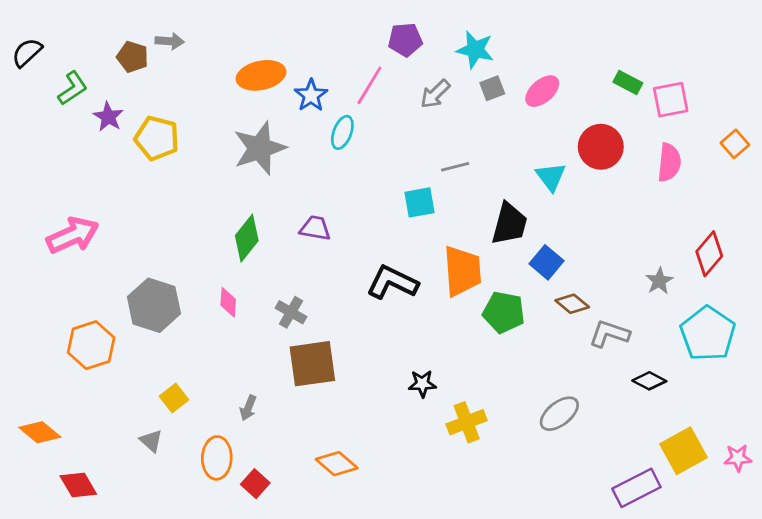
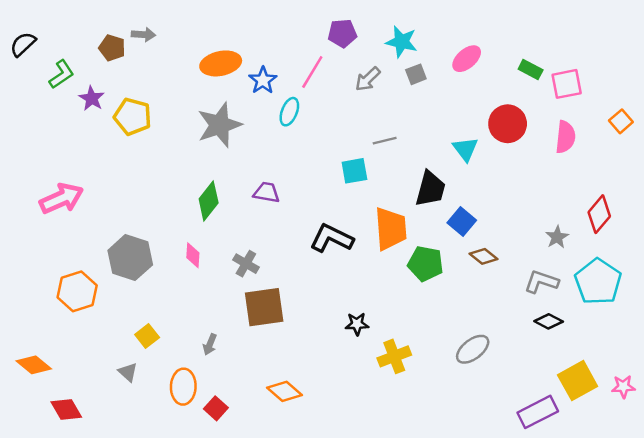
pink ellipse: (542, 91) -> (467, 59), moved
gray L-shape: (609, 334) -> (541, 282), moved

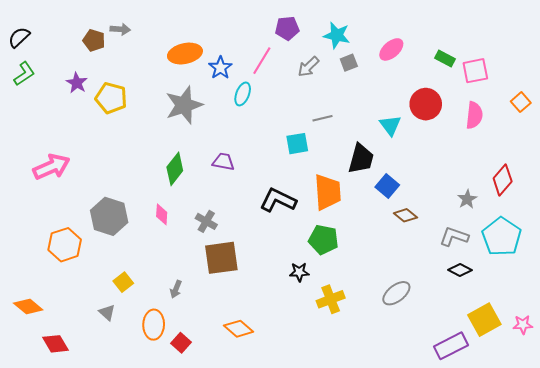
green L-shape: (61, 74) -> (24, 74), moved
green pentagon: (426, 264) -> (324, 240), moved

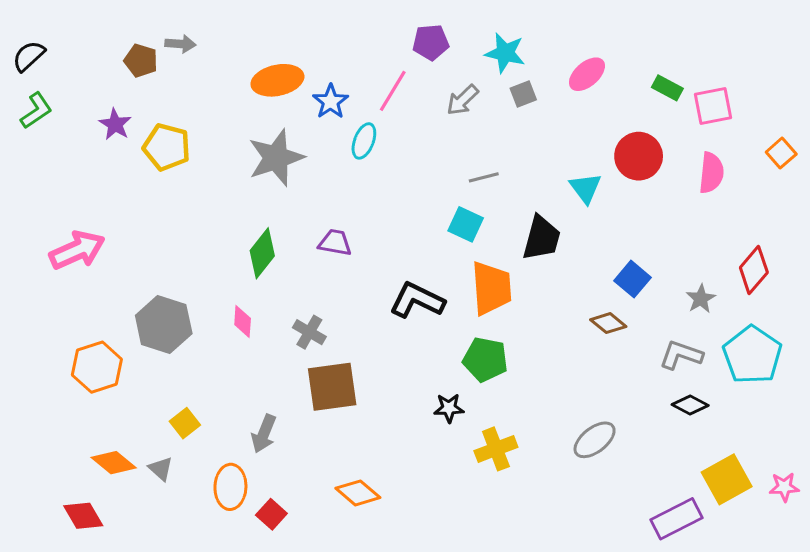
cyan square: (297, 144) -> (466, 224), moved, turned 35
blue square: (387, 186) -> (632, 279), moved
gray arrow: (176, 289) -> (264, 434), size x1.4
orange diamond: (28, 306) -> (114, 463), moved

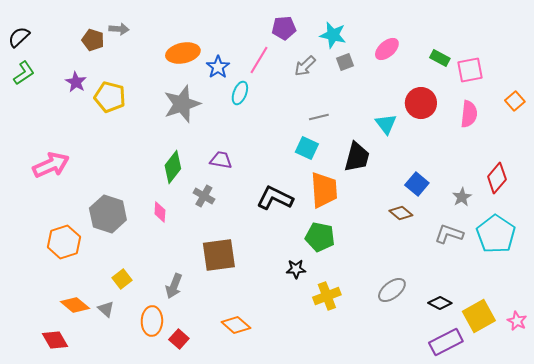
gray cross: (309, 332) -> (204, 196), moved
black diamond: (690, 405) -> (440, 303), moved
pink star: (784, 487) -> (517, 321), turned 30

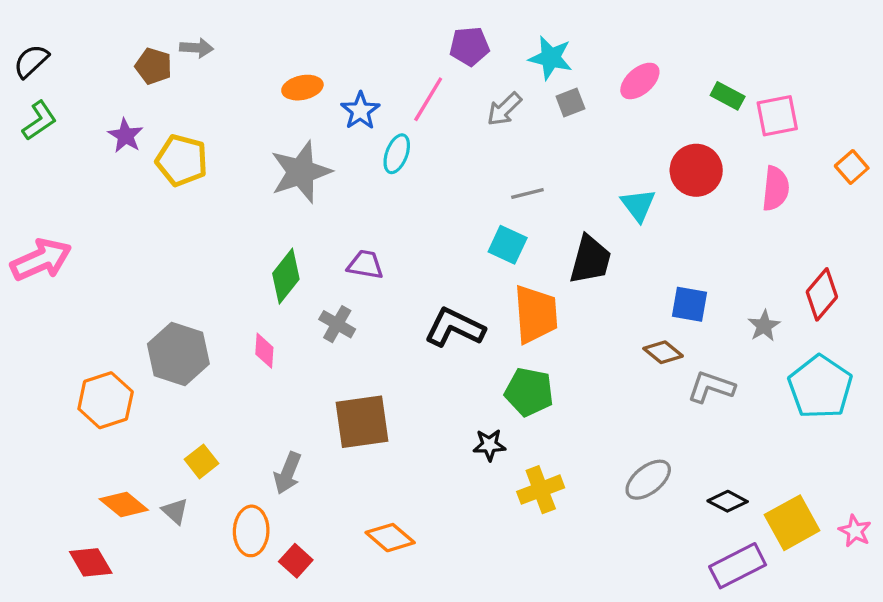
orange ellipse: (183, 53) -> (302, 88), size x0.7
pink arrow: (51, 165) -> (41, 260), moved
blue square: (417, 184) -> (690, 304), turned -30
gray L-shape: (449, 234) -> (711, 387), moved

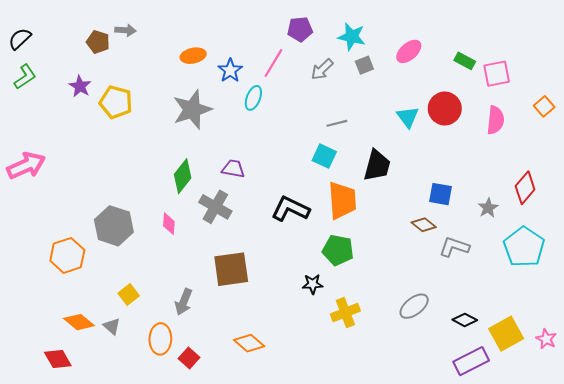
cyan triangle: (638, 205) -> (408, 117), moved
gray cross: (337, 324) -> (215, 207), size x1.4

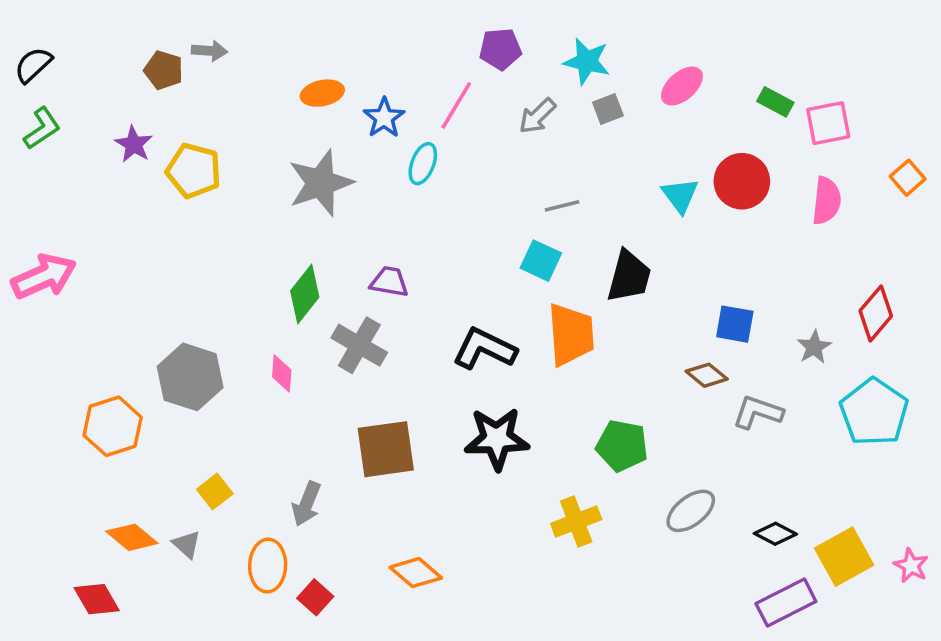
green pentagon: (338, 250) -> (622, 446), moved
black star: (313, 284) -> (497, 439), moved, size x1.8

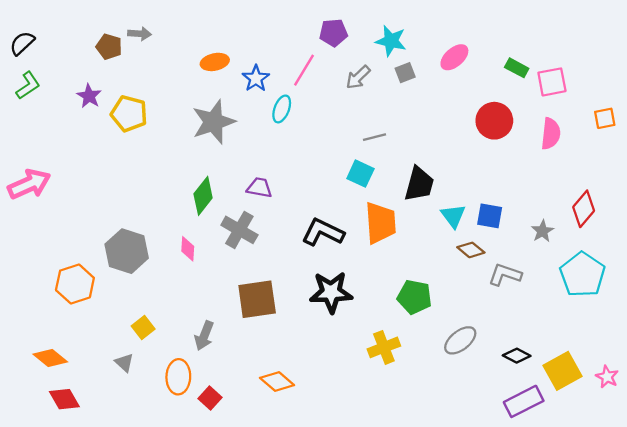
orange square: (908, 178) -> (605, 118), turned 30
cyan triangle: (680, 195) -> (453, 216), moved
orange diamond: (132, 537) -> (50, 358), moved

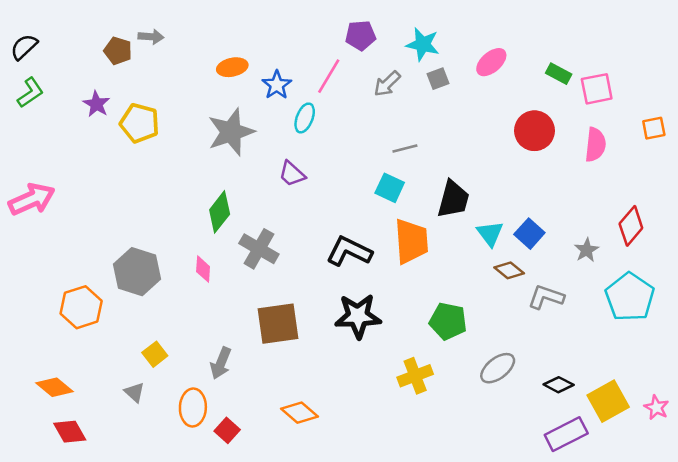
purple trapezoid: (259, 188) -> (292, 174), moved, turned -148
blue square: (490, 216) -> (529, 234), turned 32

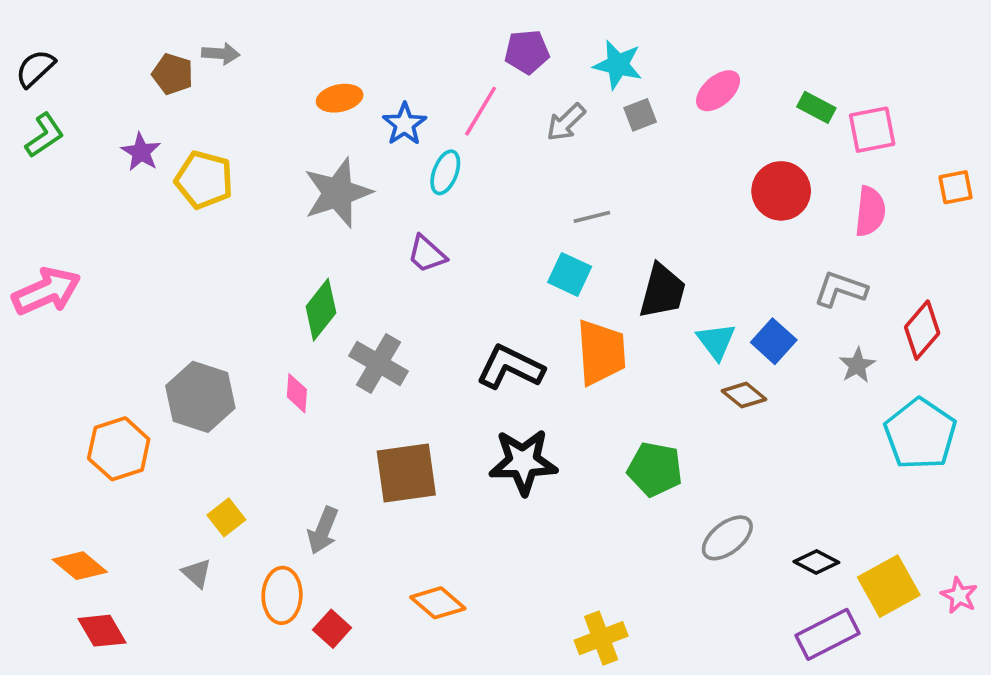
gray L-shape: (546, 297) -> (840, 289), moved
yellow cross: (415, 376) -> (601, 638), moved

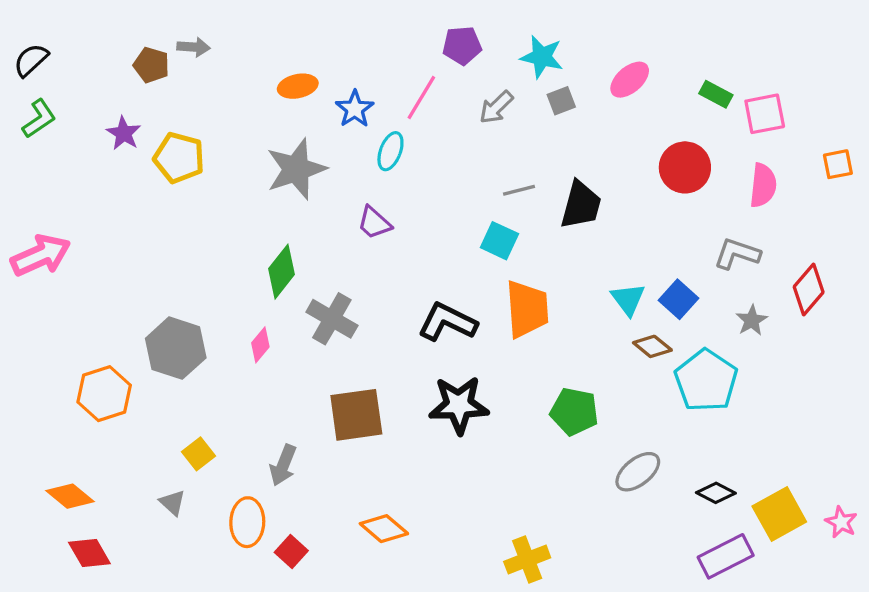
black trapezoid: (662, 291) -> (581, 205), moved
pink diamond: (297, 393) -> (260, 345), turned 36
cyan pentagon: (920, 434) -> (706, 381), moved

